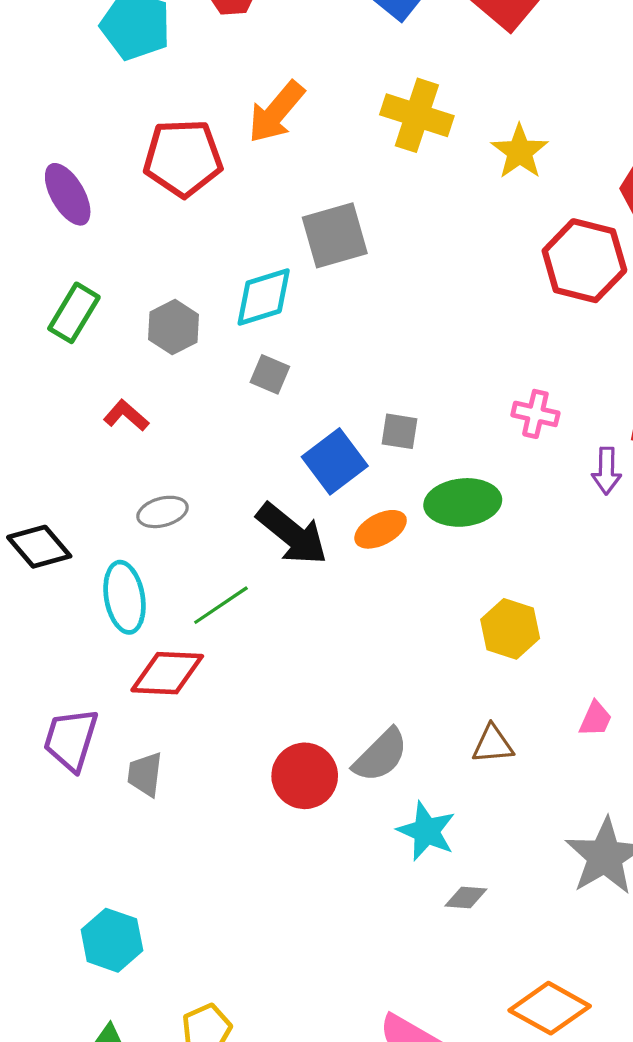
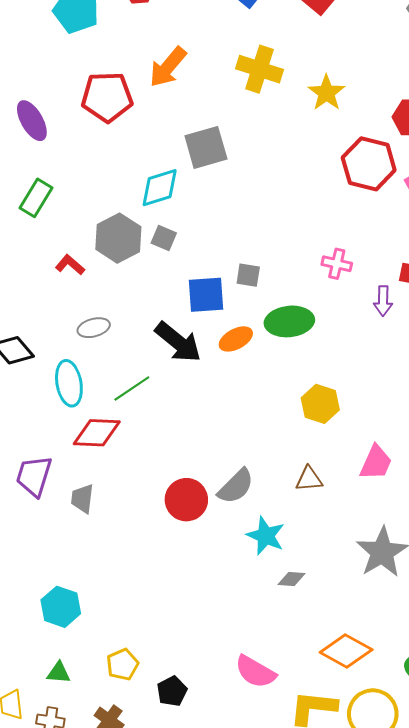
gray hexagon: (174, 327) -> (118, 238), moved, size x1.4
blue square: (335, 461) -> (206, 295), turned 33
pink trapezoid: (595, 719) -> (376, 463), size x1.5

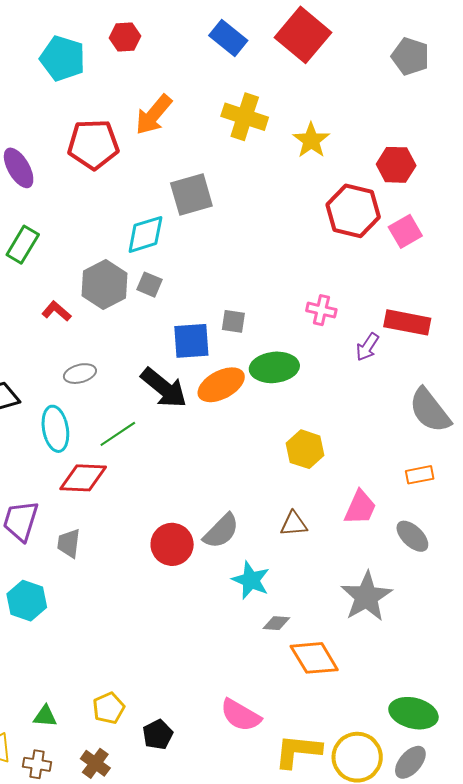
purple arrow: (383, 301) -> (367, 347), turned 32
orange ellipse: (236, 339) -> (221, 385), size x1.4
cyan hexagon: (61, 607) -> (27, 601), moved
orange diamond: (346, 651) -> (314, 658), moved, turned 30

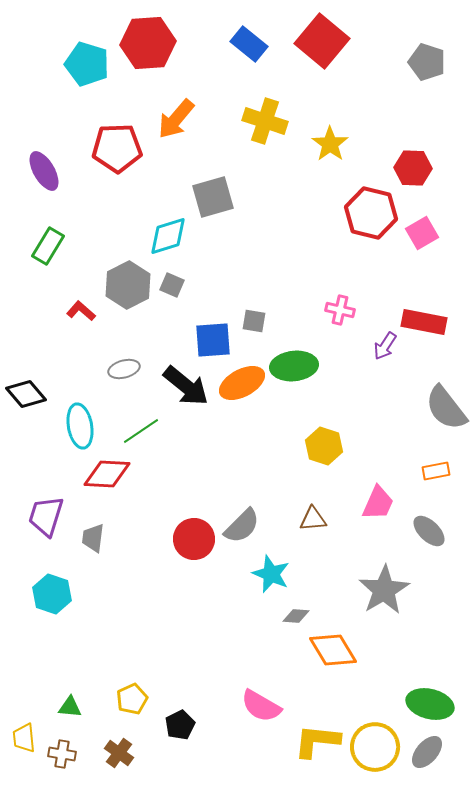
red hexagon: (125, 37) -> (148, 43), size x1.8
gray ellipse: (80, 374) -> (124, 369), moved

